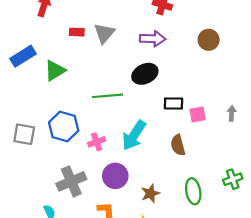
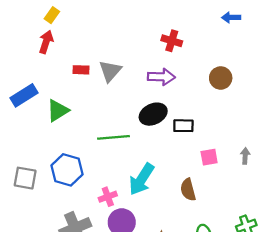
black rectangle: (173, 103) -> (183, 126), moved
pink cross: (97, 142) -> (108, 197), moved

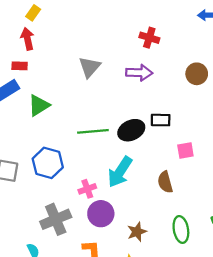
red arrow: (46, 42) -> (27, 39), turned -30
red rectangle: (81, 70) -> (20, 66), moved
black ellipse: (153, 114) -> (131, 130), moved

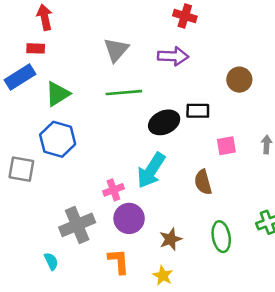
brown circle: (197, 74) -> (239, 80), moved
green line: (93, 131) -> (124, 93), moved
blue hexagon: (48, 163) -> (58, 139), moved

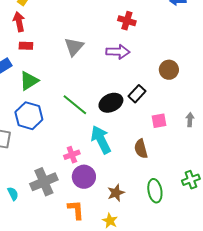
red rectangle: (36, 48) -> (26, 46), moved
green line: (124, 93) -> (75, 105), moved, turned 44
black rectangle: (198, 111) -> (137, 94), turned -48
cyan arrow: (151, 170) -> (101, 140), turned 120
cyan semicircle: (51, 261) -> (13, 194), moved

